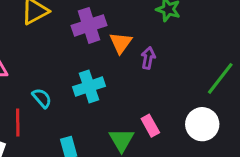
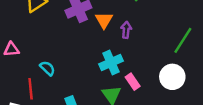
cyan cross: (89, 87) -> (111, 62), moved

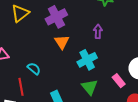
orange triangle: (104, 20) -> (62, 42), moved
pink rectangle: (133, 82) -> (119, 81), moved

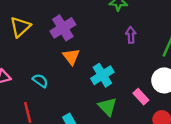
purple arrow: (98, 31) -> (131, 35), moved
cyan semicircle: (34, 69) -> (40, 81), moved

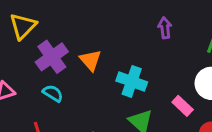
purple cross: (63, 28) -> (52, 57), moved
cyan cross: (102, 75) -> (132, 81), turned -35

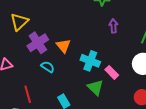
cyan semicircle: (53, 93) -> (48, 67), moved
pink rectangle: (183, 106) -> (112, 72), moved

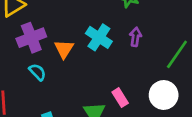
cyan cross: (90, 61) -> (99, 37), moved

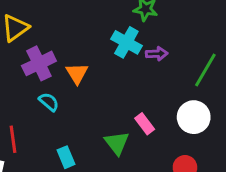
cyan cross: (99, 37) -> (126, 42), moved
purple arrow: (135, 37) -> (157, 54), turned 84

